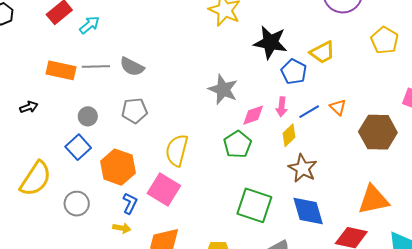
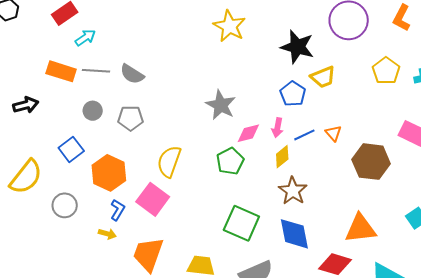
cyan arrow: (89, 25) -> (85, 38), moved
black star: (270, 42) -> (297, 47), moved
black arrow: (29, 107) -> (26, 105), size x1.4
gray circle: (88, 116) -> (93, 111), moved

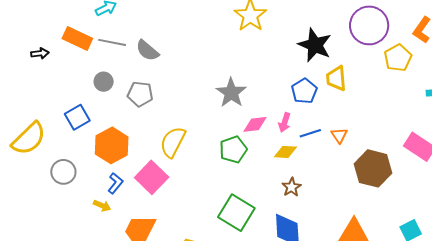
yellow pentagon: (386, 71) -> (398, 58), moved
yellow trapezoid: (323, 77) -> (336, 78), turned 100
black arrow: (26, 105) -> (40, 53), moved, size x0.7
yellow diamond: (282, 157) -> (285, 152), turned 35
brown star: (293, 191) -> (292, 187), size x0.7

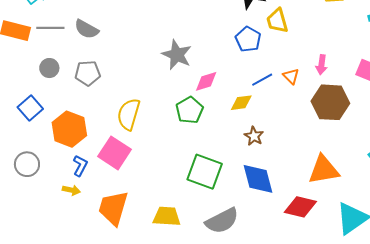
pink arrow: (285, 123) -> (321, 65), moved

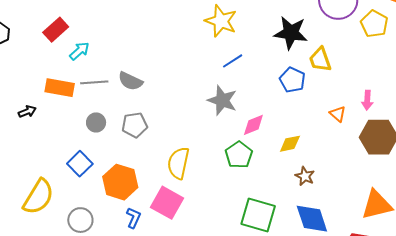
blue line: (262, 80) -> (233, 61), moved

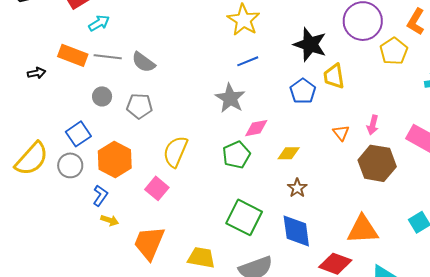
pink square: (167, 203) -> (157, 188), size x0.7
blue L-shape: (134, 218) -> (100, 196), moved
gray circle: (80, 220) -> (70, 165), moved

